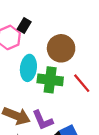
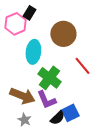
green cross: (50, 80) -> (49, 78), moved, turned 30

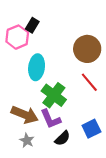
brown circle: (63, 34) -> (87, 49), moved
blue square: (70, 113) -> (91, 129), moved

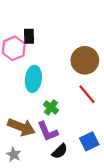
black rectangle: (32, 25) -> (29, 36), turned -32
green cross: (54, 95) -> (51, 107), size x0.6
gray star: (27, 140) -> (14, 155), moved

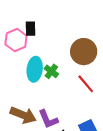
green cross: (51, 107) -> (51, 71), moved

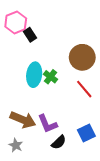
black rectangle: (30, 29) -> (30, 35), turned -32
pink hexagon: (16, 40) -> (16, 23), moved

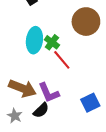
red line: (84, 89) -> (62, 60), moved
black semicircle: (59, 142) -> (41, 110), moved

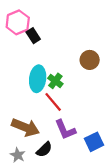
brown circle: (86, 22) -> (90, 60), size x0.7
red line: (62, 60) -> (53, 102), moved
purple L-shape: (49, 93) -> (65, 130), moved

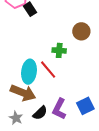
cyan ellipse: (38, 79) -> (29, 72), moved
green cross: (55, 81) -> (59, 50), moved, turned -32
purple L-shape: (65, 130) -> (59, 109), moved, turned 50

